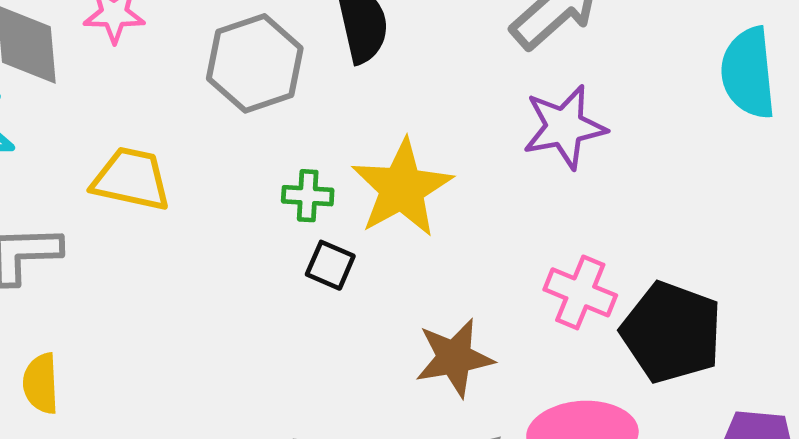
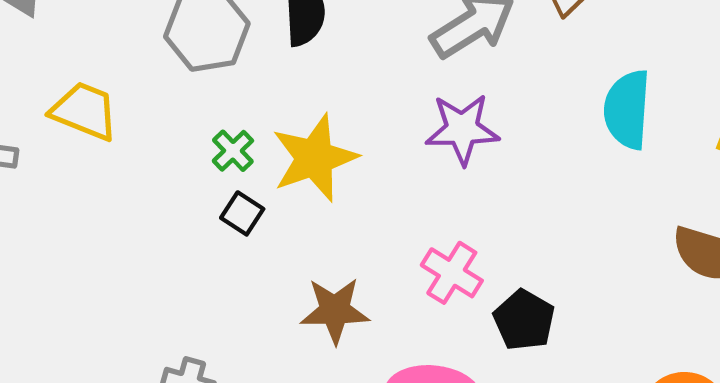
green cross: (308, 196) -> (233, 151), turned 33
black pentagon: (672, 332) -> (524, 320), size x0.7

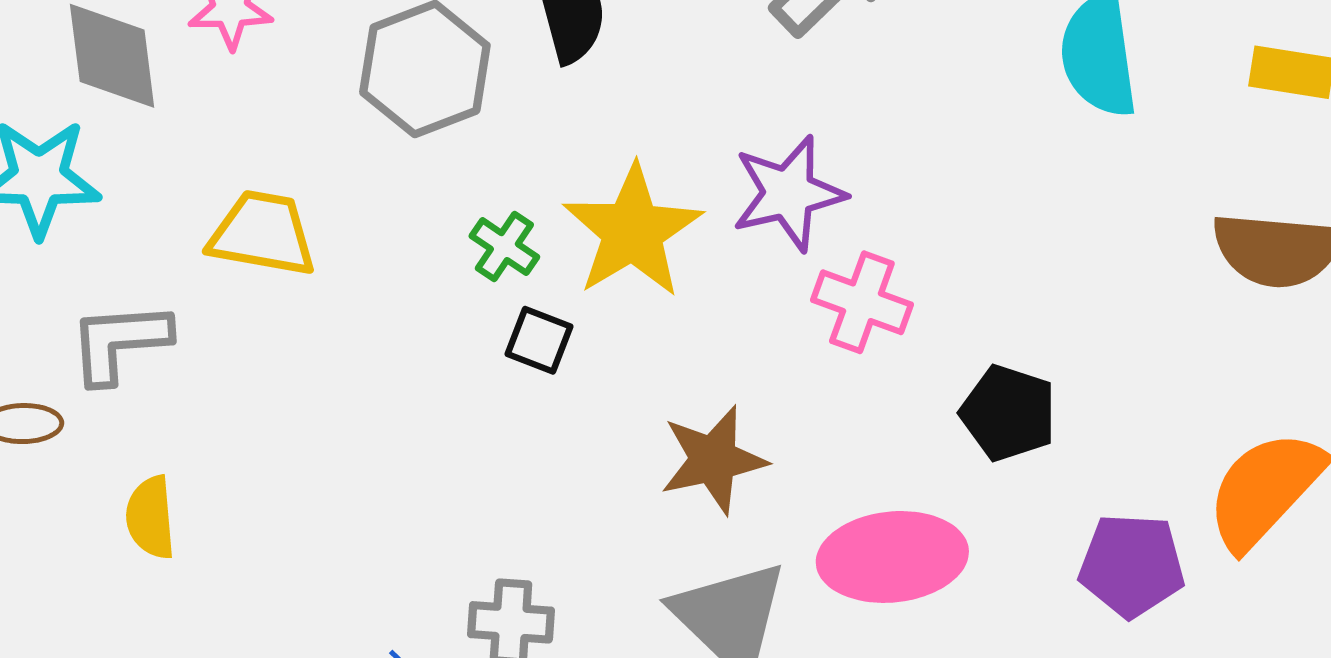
purple star: (462, 129) -> (788, 193), moved
pink cross: (452, 273) -> (862, 302), moved

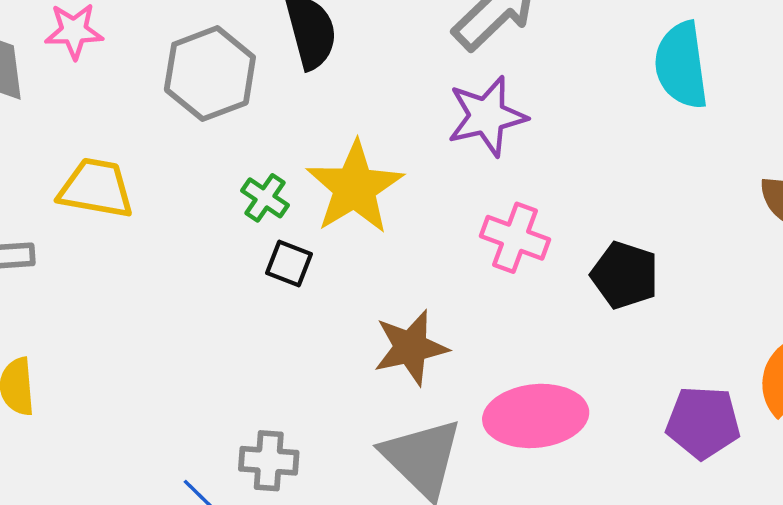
purple star: (788, 193) -> (487, 116), moved
black pentagon: (1008, 413) -> (625, 275), moved

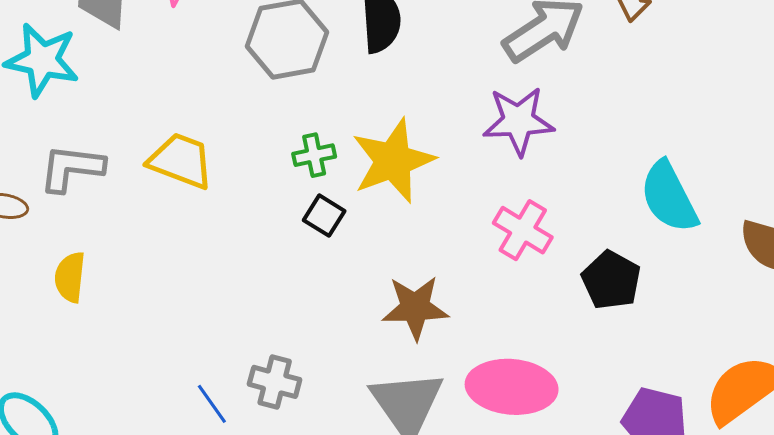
cyan semicircle: (681, 65) -> (669, 197), moved, turned -30
yellow trapezoid: (96, 188) -> (181, 161), moved
green cross: (265, 198) -> (314, 155), turned 33

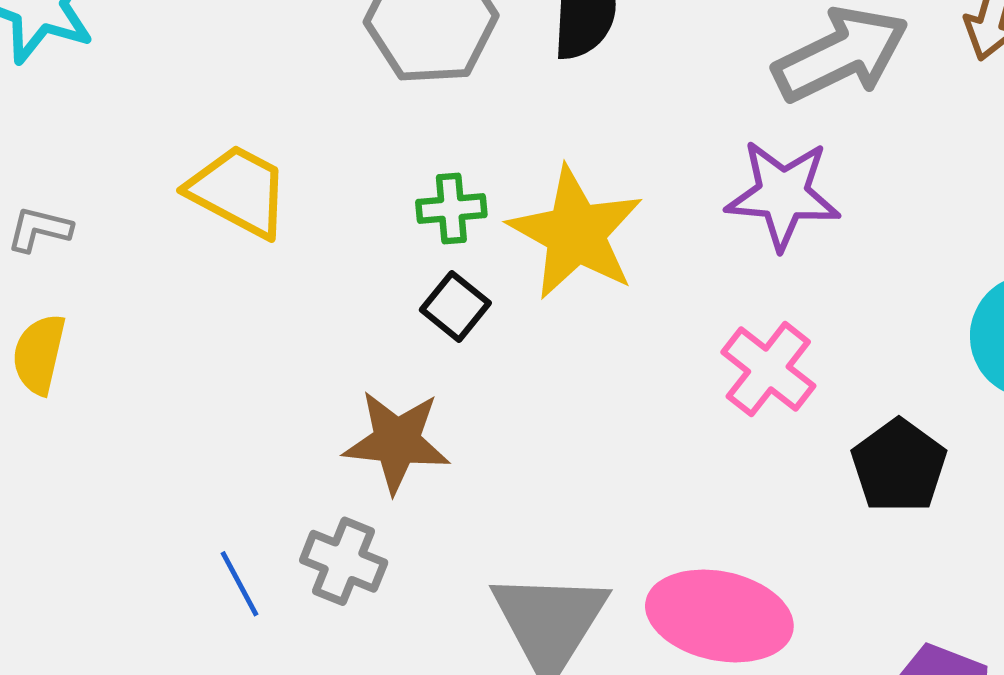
yellow star: (393, 161) -> (576, 233), turned -30
gray L-shape: (72, 168) -> (39, 229), moved, size x0.6
brown star: (415, 308) -> (397, 442), moved

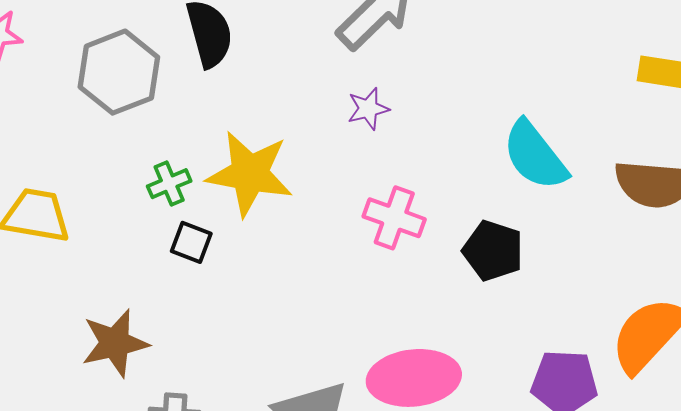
purple star: (783, 195) -> (368, 109), size x0.6
brown star: (397, 442) -> (115, 343), moved

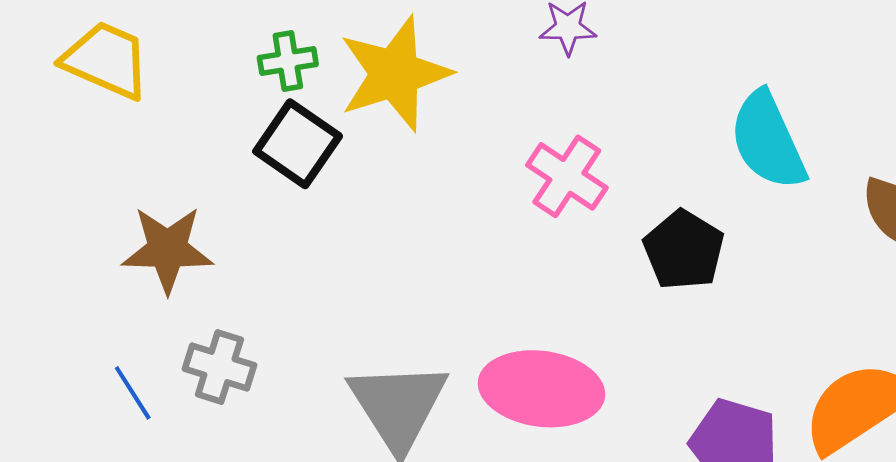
yellow star: (250, 174) -> (395, 74), turned 30
black square: (191, 242) -> (298, 144), size x1.5

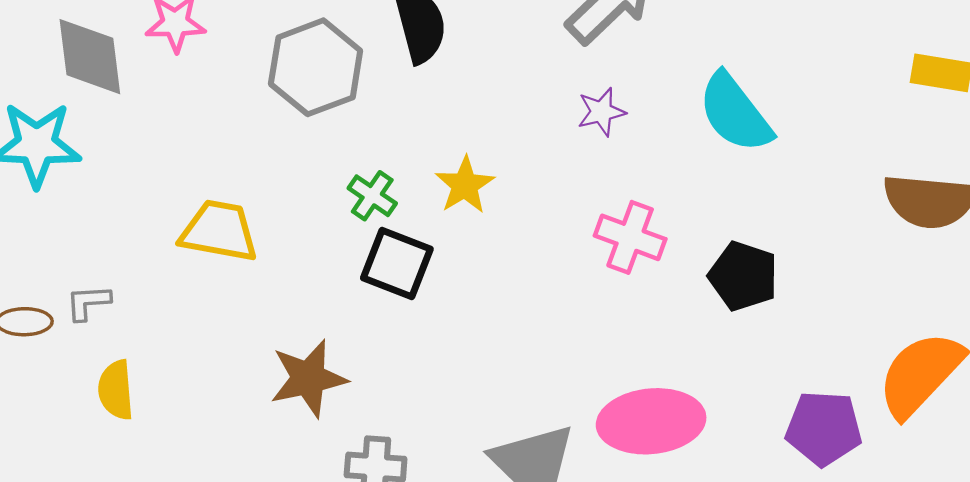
green cross: (288, 61) -> (372, 196), turned -33
yellow star: (395, 74) -> (465, 185), size x0.6
cyan semicircle: (768, 141) -> (735, 113), moved

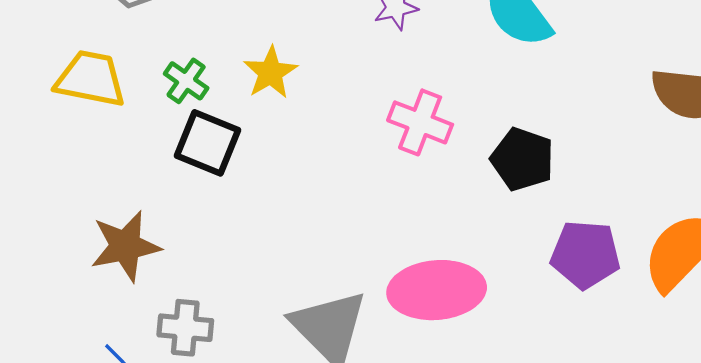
yellow trapezoid: (219, 231) -> (91, 79), moved
purple pentagon: (824, 428) -> (585, 255), moved

